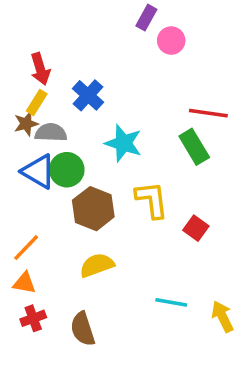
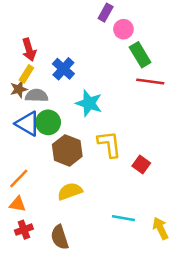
green rectangle: (194, 147) -> (140, 55), moved

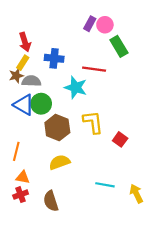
purple rectangle: (106, 13) -> (90, 24), moved
blue cross: (63, 69) -> (54, 58), turned -36
red line: (150, 82) -> (94, 69), moved
orange line: (19, 179) -> (16, 151), turned -30
orange triangle: (18, 204) -> (23, 177), moved

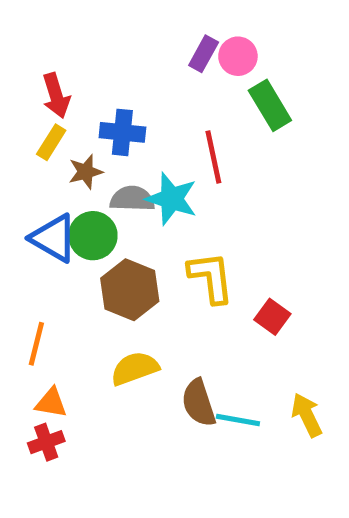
red line: (94, 69) -> (213, 157), turned 70
brown star: (16, 76) -> (86, 172), moved
gray semicircle: (31, 81) -> (132, 199), moved
yellow arrow: (136, 194) -> (307, 415), moved
brown semicircle: (51, 201) -> (199, 403), moved

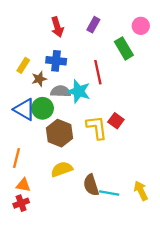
pink circle: (238, 56) -> (141, 26), moved
red arrow: (56, 96) -> (57, 27), moved
red square: (272, 317) -> (116, 121), moved

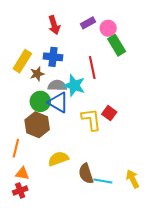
purple rectangle: (93, 25) -> (88, 23), turned 32
pink circle: (141, 26) -> (108, 28), moved
yellow rectangle: (23, 65) -> (22, 61), size x1.5
blue triangle: (24, 109) -> (58, 102), moved
brown hexagon: (59, 133) -> (37, 125), moved

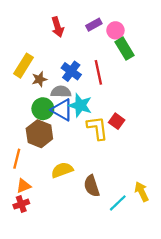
blue cross: (53, 57) -> (71, 71), moved, turned 30
cyan star: (74, 86) -> (80, 105), moved
orange triangle: (22, 174) -> (24, 186), turned -32
cyan line: (103, 181) -> (118, 203), moved, turned -54

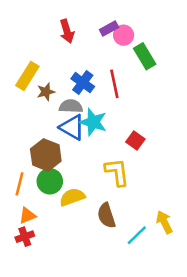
pink circle: (115, 30) -> (124, 35), moved
green circle: (43, 109) -> (50, 181), moved
yellow L-shape: (97, 128) -> (117, 172), moved

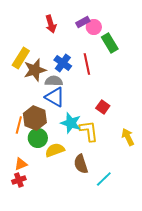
brown star: (46, 92) -> (35, 70), size x1.6
cyan star: (93, 122) -> (71, 123), moved
orange line: (20, 184) -> (19, 125), moved
yellow arrow: (164, 222) -> (128, 137), moved

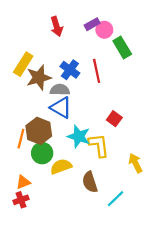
yellow arrow: (128, 137) -> (135, 163), moved

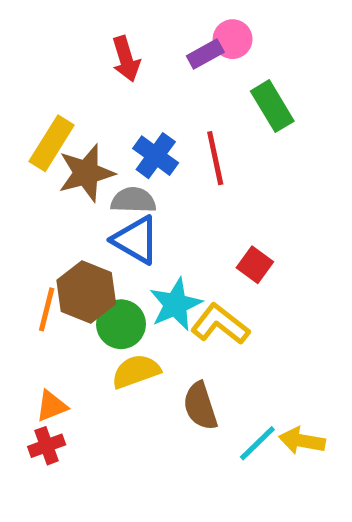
pink circle: (104, 30) -> (233, 39), moved
cyan star: (79, 136) -> (176, 304), turned 30
yellow L-shape: (99, 145) -> (220, 324), turned -45
green circle: (42, 153) -> (121, 324), moved
yellow arrow: (135, 163) -> (302, 441), moved, turned -54

